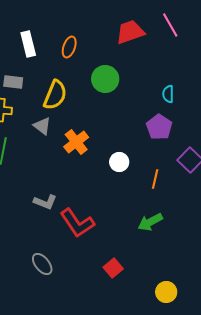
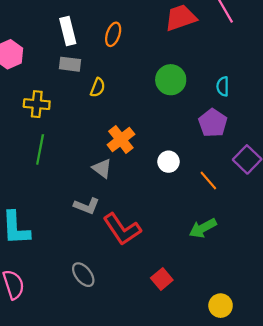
green circle: (105, 79) -> (171, 80), moved
gray rectangle: (13, 82) -> (70, 64), moved
yellow semicircle: (55, 95) -> (98, 87), size x0.6
gray triangle: (42, 126) -> (102, 168), moved
orange line: (155, 179) -> (208, 180), turned -54

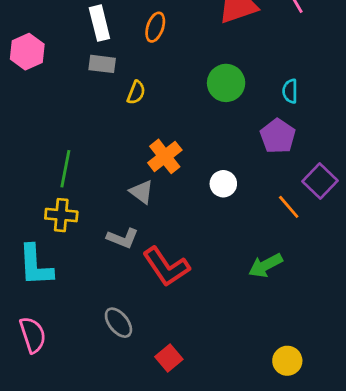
yellow cross: (37, 104) -> (61, 215), moved
orange line: (208, 180) -> (289, 207), moved
red square: (162, 279) -> (169, 358), moved

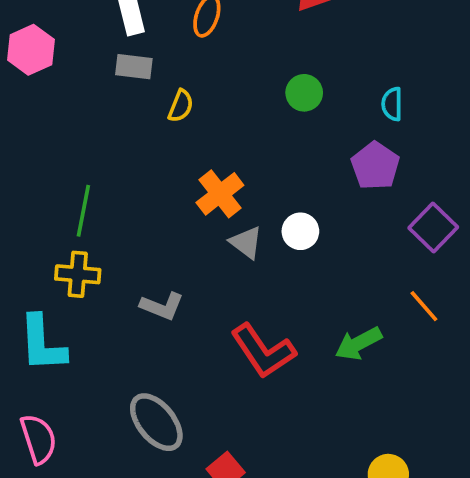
green circle: (226, 83) -> (304, 93), size x0.7
gray triangle: (142, 192) -> (246, 242), moved
orange line: (289, 207) -> (424, 306), moved
red L-shape: (166, 267) -> (263, 351), moved
gray ellipse: (118, 323) -> (156, 422), size x1.4

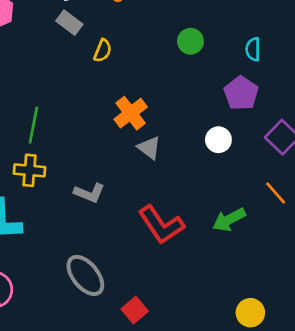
gray rectangle: (134, 67) -> (69, 23), turned 30
white circle: (300, 231) -> (218, 140), moved

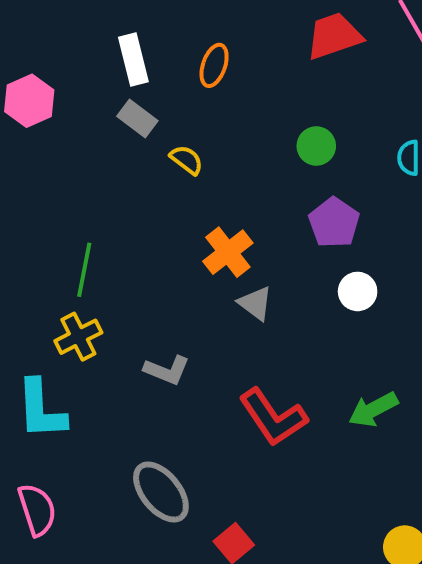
yellow semicircle: (103, 51) -> (187, 160), turned -75
purple pentagon: (241, 93) -> (334, 223), moved
yellow cross: (29, 170) -> (78, 337), turned -32

